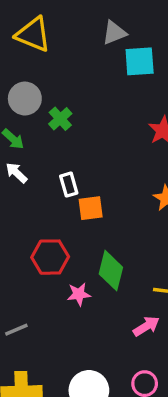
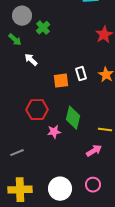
white arrow: (16, 173) -> (31, 60), moved
white rectangle: (69, 185) -> (81, 74), moved

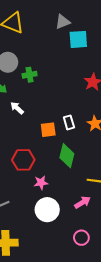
green cross: (43, 28) -> (30, 75), turned 32
green diamond: (73, 118) -> (67, 156), moved
white circle: (60, 189) -> (47, 210), moved

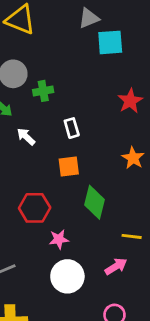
white rectangle: (69, 122) -> (72, 128), moved

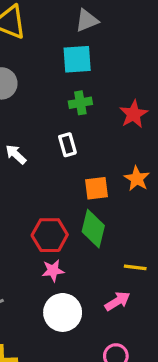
cyan square: (110, 42) -> (77, 59), moved
green cross: (43, 91) -> (80, 103), moved
orange square: (69, 167) -> (96, 188), moved
red hexagon: (35, 208) -> (50, 235), moved

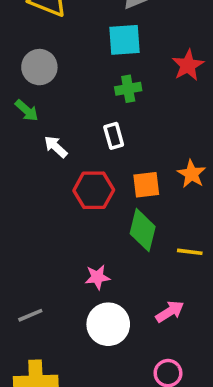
red star: (134, 114) -> (188, 65), moved
red hexagon: (50, 235) -> (94, 190), moved
yellow line: (135, 267) -> (190, 252), moved

